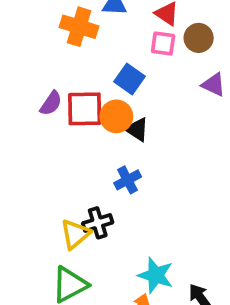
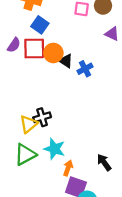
blue square: (129, 79) -> (40, 25), moved
blue cross: (128, 180) -> (85, 69), moved
cyan star: (156, 275) -> (54, 149), moved

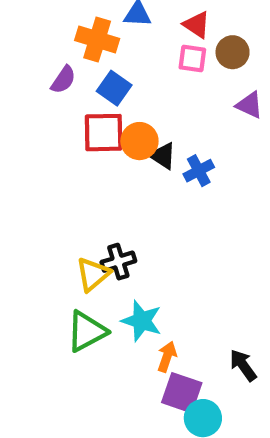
purple semicircle: (14, 45) -> (63, 80), moved
black arrow: (104, 162) -> (243, 365), moved

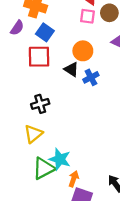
orange circle: (139, 141) -> (83, 51), moved
black cross: (118, 262) -> (40, 104), moved
green triangle: (87, 331) -> (44, 168), moved

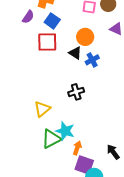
black cross: (40, 104) -> (76, 92), moved

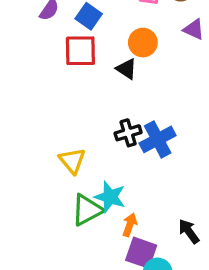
blue cross: (92, 60) -> (158, 139), moved, size x1.5
yellow triangle: (42, 109) -> (72, 161), turned -30

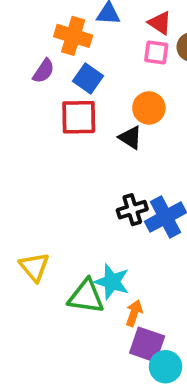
yellow triangle: (72, 161) -> (34, 267), moved
green triangle: (87, 210) -> (86, 296), turned 36

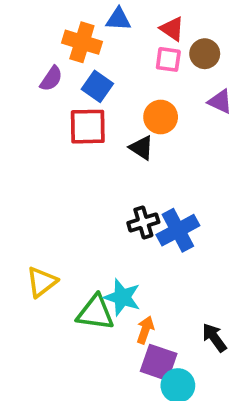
yellow triangle: (34, 267) -> (42, 282), turned 32

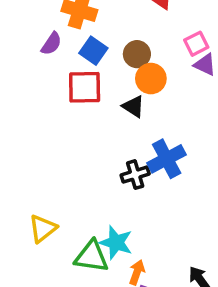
brown circle: (205, 54) -> (137, 54), moved
pink square: (168, 59) -> (196, 44), moved, turned -35
blue cross: (178, 230) -> (167, 159), moved

